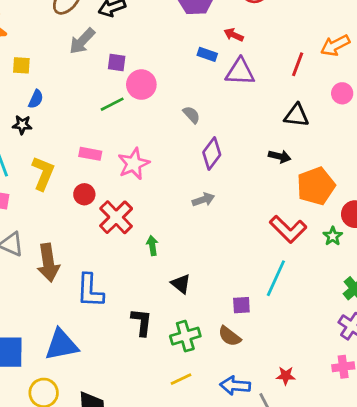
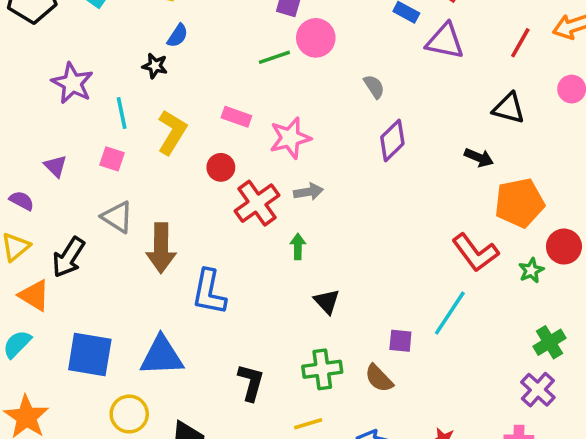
gray arrow: (203, 200) -> (308, 192), moved
black L-shape: (142, 322) -> (251, 382), moved

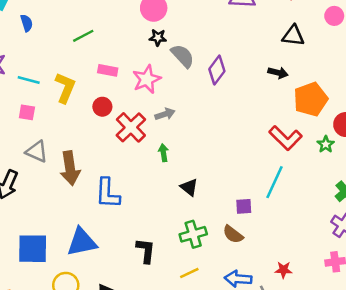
blue semicircle: (178, 36) -> (27, 23), moved, turned -42
green line: (274, 57) -> (83, 36), moved
black star: (155, 66) -> (158, 38), moved
gray semicircle: (374, 87) -> (183, 56), moved, size x1.5
cyan line: (122, 113) -> (29, 80), turned -55

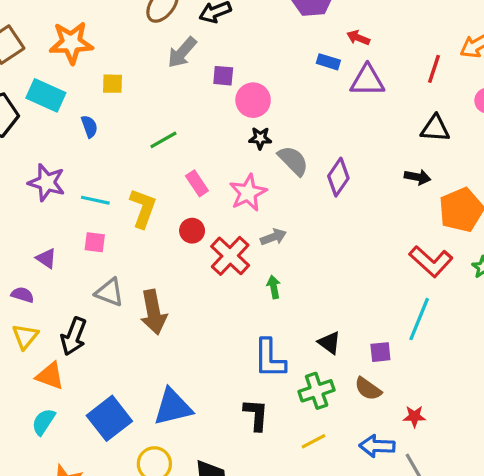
pink rectangle: (108, 70) -> (197, 183), turned 48
black triangle: (189, 187) -> (329, 343), moved
blue L-shape: (108, 193) -> (270, 358), moved
blue square: (33, 249) -> (109, 418), turned -36
red star: (283, 270) -> (414, 416), moved

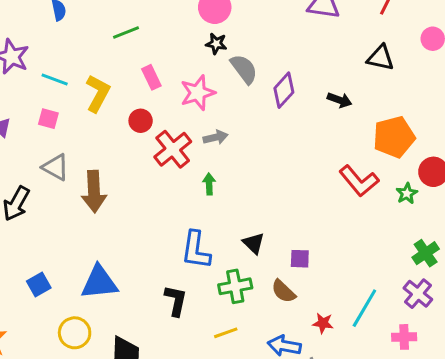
black arrow: (418, 177) -> (339, 100), moved
cyan line: (419, 319) -> (364, 308), moved
blue square: (109, 418) -> (39, 284), size x0.6

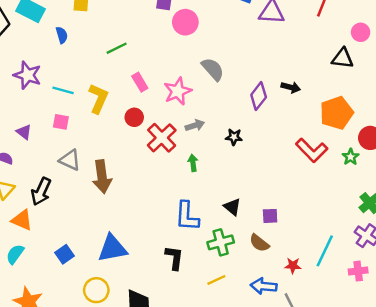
black star: (216, 44) -> (234, 137), moved
black triangle: (381, 58) -> (342, 58), moved
purple diamond: (284, 90) -> (259, 96), moved

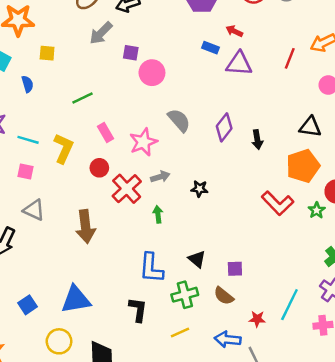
black triangle: (342, 58) -> (310, 127), moved
black arrow: (291, 87) -> (257, 140), turned 66
purple diamond: (259, 96) -> (224, 127), moved
brown arrow: (102, 177) -> (86, 226), moved

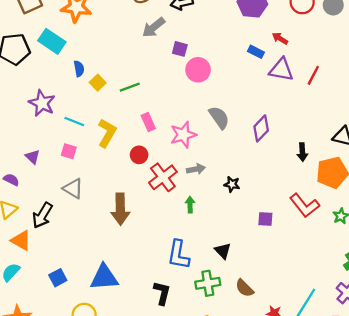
yellow square: (47, 53) -> (98, 83), moved, turned 35
red line: (290, 58) -> (313, 75), moved
black arrow: (257, 140) -> (302, 152), moved
purple square: (235, 269) -> (265, 219), moved

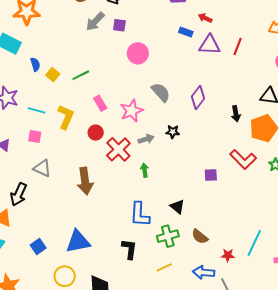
purple square: (180, 49) -> (119, 25), moved
black star: (232, 184) -> (173, 132), moved

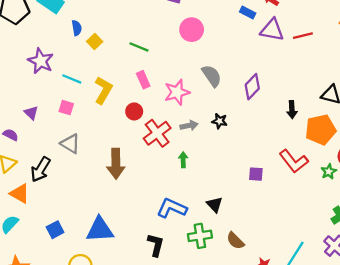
red line: (238, 46) -> (303, 36), turned 48
green line: (81, 75) -> (139, 47), moved, turned 42
blue L-shape: (140, 214) -> (172, 208), turned 104

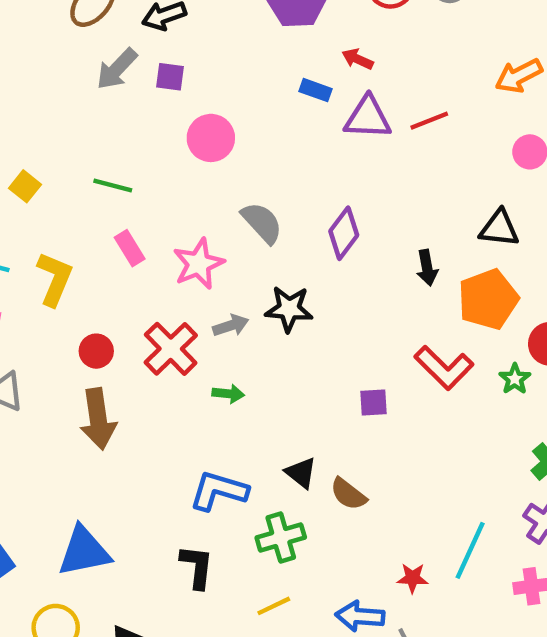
red circle: (134, 111) -> (96, 351), moved
black star: (220, 121) -> (289, 309), size x1.5
green arrow: (183, 160) -> (228, 394), turned 104
brown semicircle: (235, 241) -> (348, 494), moved

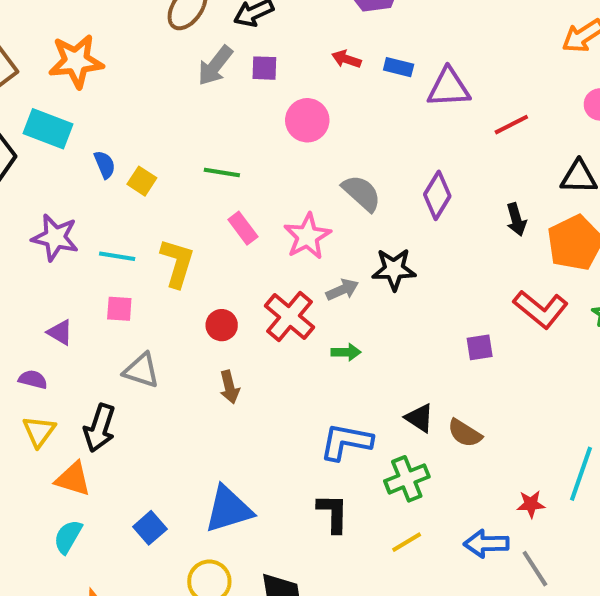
red arrow: (358, 59) -> (346, 59), moved
red line: (429, 121) -> (511, 125), moved
brown arrow: (98, 419) -> (229, 387), size x0.6

